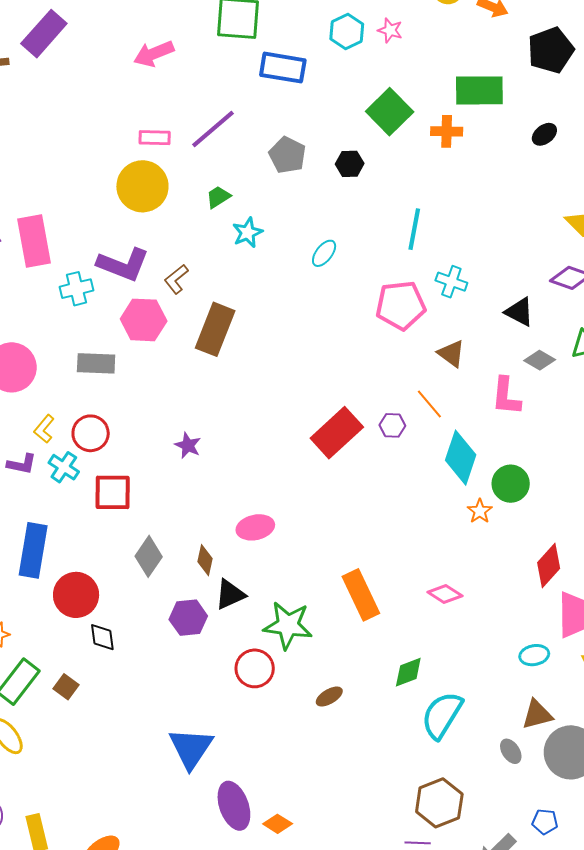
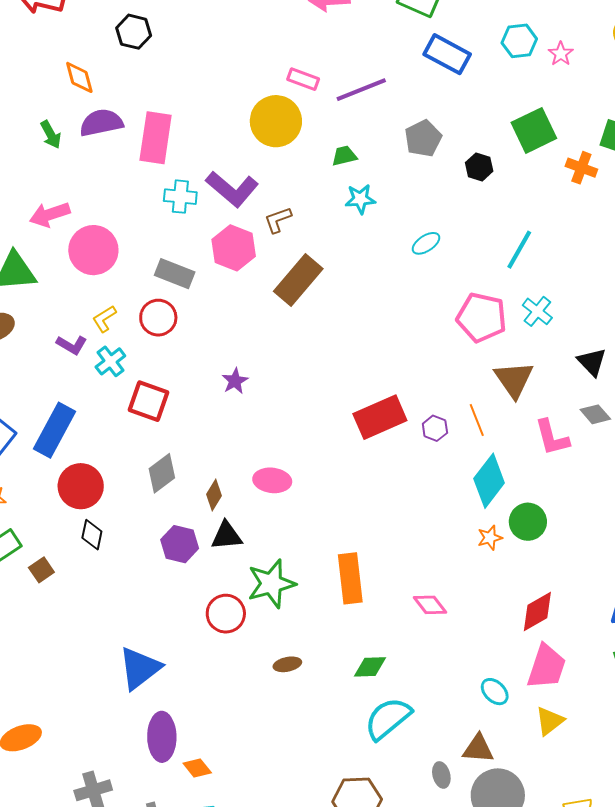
brown triangle: (451, 354) -> (514, 380), size x1.4
pink L-shape: (506, 396) -> (552, 438), turned -39
red circle: (91, 433) -> (158, 318), moved
green star: (288, 625) -> (271, 584), turned 30
cyan ellipse: (534, 655) -> (495, 692), turned 36

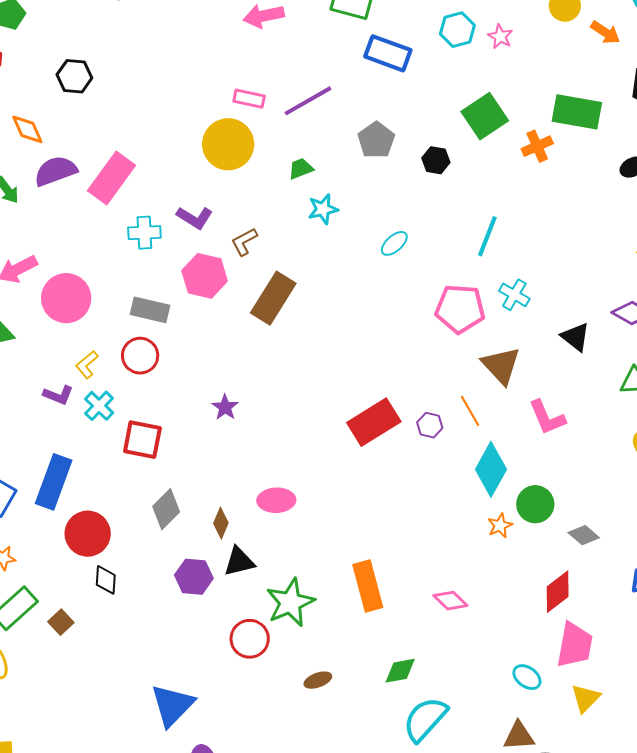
pink rectangle: (156, 138) -> (111, 178), turned 36
orange cross: (581, 168) -> (537, 146), turned -36
purple L-shape: (232, 189) -> (195, 218), size x0.7
gray diamond: (595, 414) -> (584, 535), moved

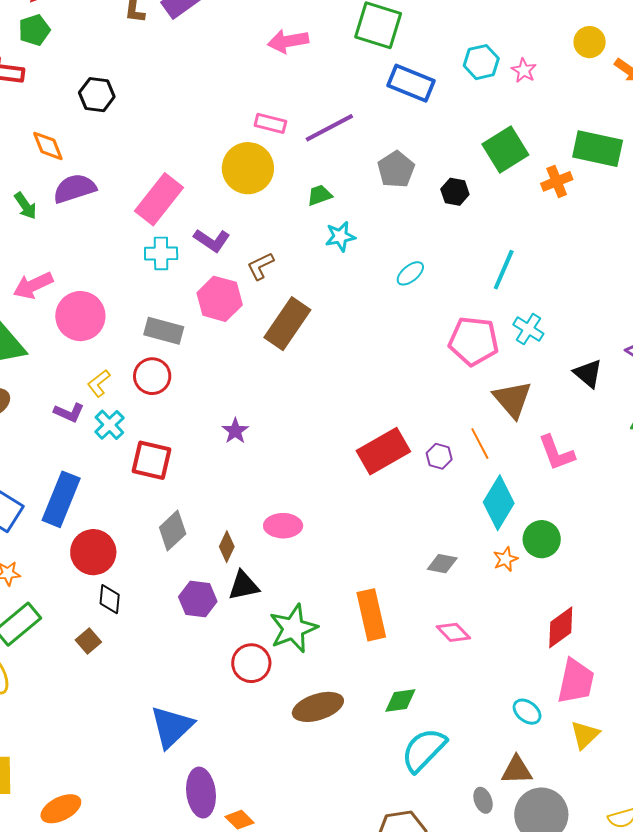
pink rectangle: (111, 178) -> (159, 199), moved
gray diamond: (584, 535) -> (442, 564), moved, turned -32
brown square: (61, 622) -> (88, 641), moved
brown ellipse: (318, 680) -> (318, 707), size x1.8

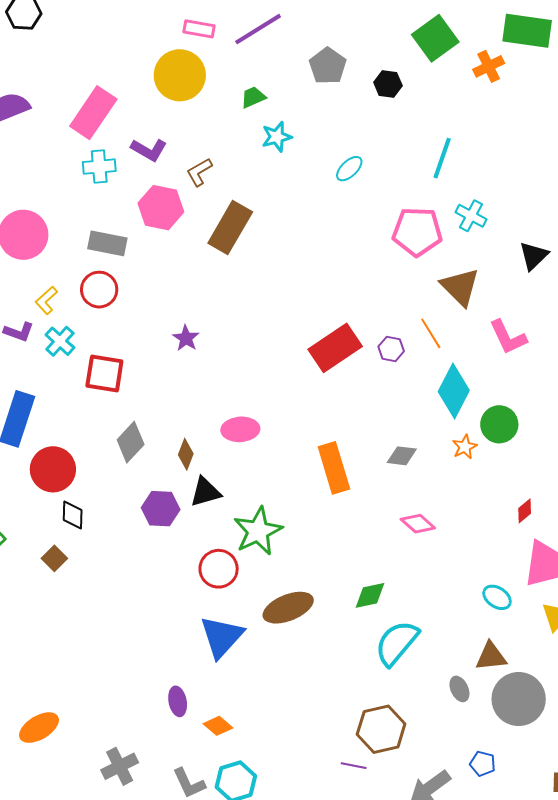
black triangle: (588, 373) -> (534, 256), turned 40
orange rectangle: (371, 615) -> (334, 468), moved
red diamond: (561, 627) -> (525, 511), size x0.6
blue triangle: (172, 727) -> (222, 637), moved
purple ellipse: (201, 793) -> (178, 701), size x0.6

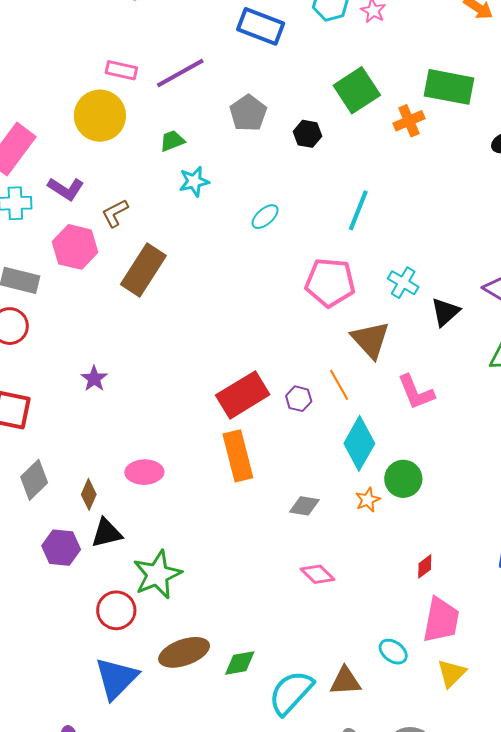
cyan cross: (471, 216) -> (403, 283), moved
orange rectangle: (334, 468) -> (238, 456), moved
green diamond: (370, 595) -> (240, 663), moved
brown triangle: (491, 656) -> (345, 681), moved

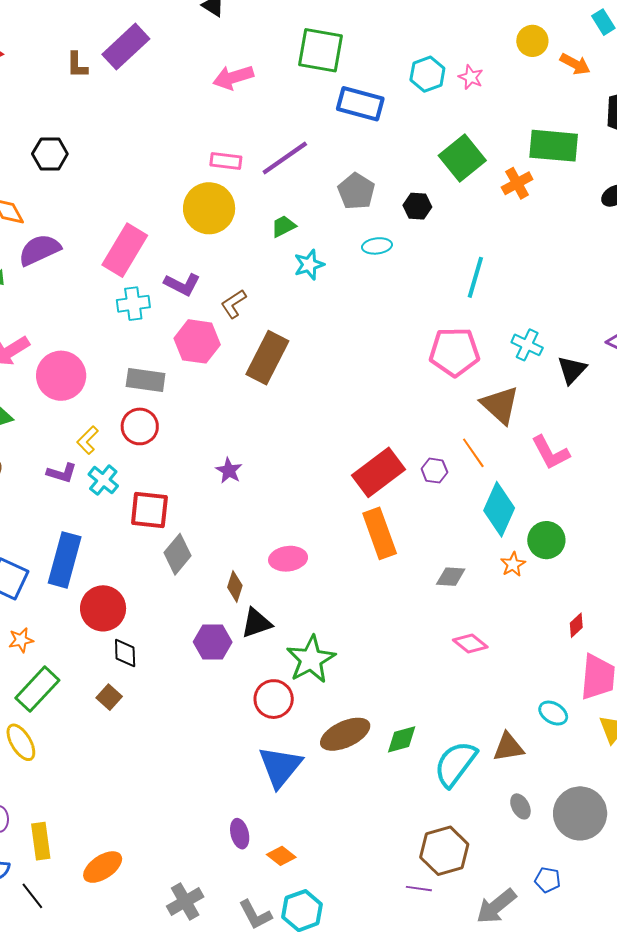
cyan ellipse: (265, 217) -> (377, 246), moved, turned 40
gray diamond: (34, 480) -> (178, 554), moved

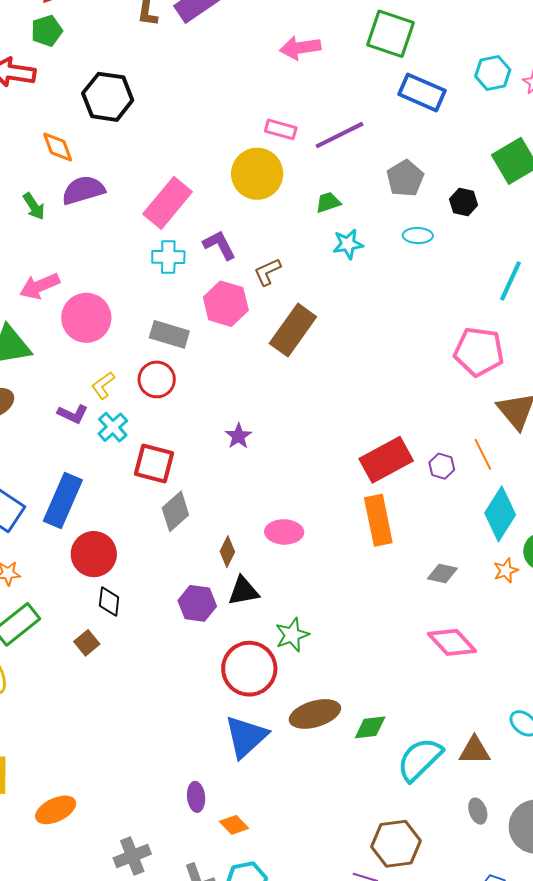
black hexagon: (50, 154) -> (108, 97), size x1.4
purple L-shape: (182, 284) -> (219, 245), turned -153
pink diamond: (470, 644) -> (452, 642), size x1.4
green star: (311, 659) -> (292, 635), size x0.7
red circle: (274, 699) -> (249, 669), size x1.4

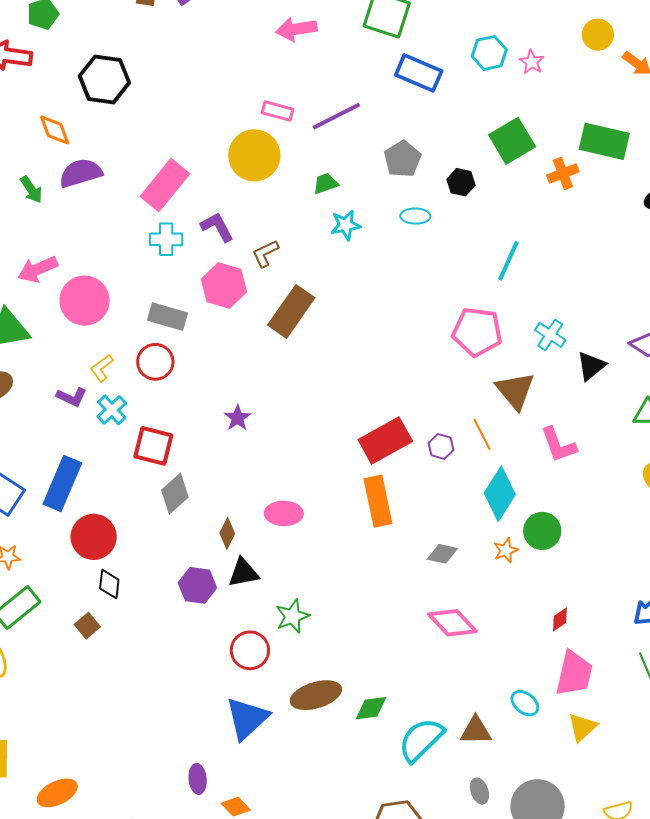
red circle: (249, 669) -> (250, 650), size x0.7

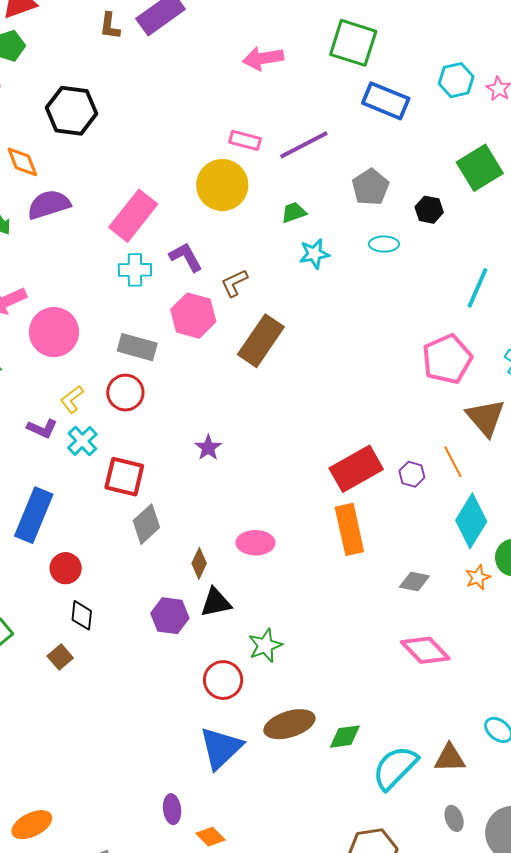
pink pentagon: (477, 332) -> (447, 359), turned -30
red circle: (94, 537) -> (66, 568), size x0.7

